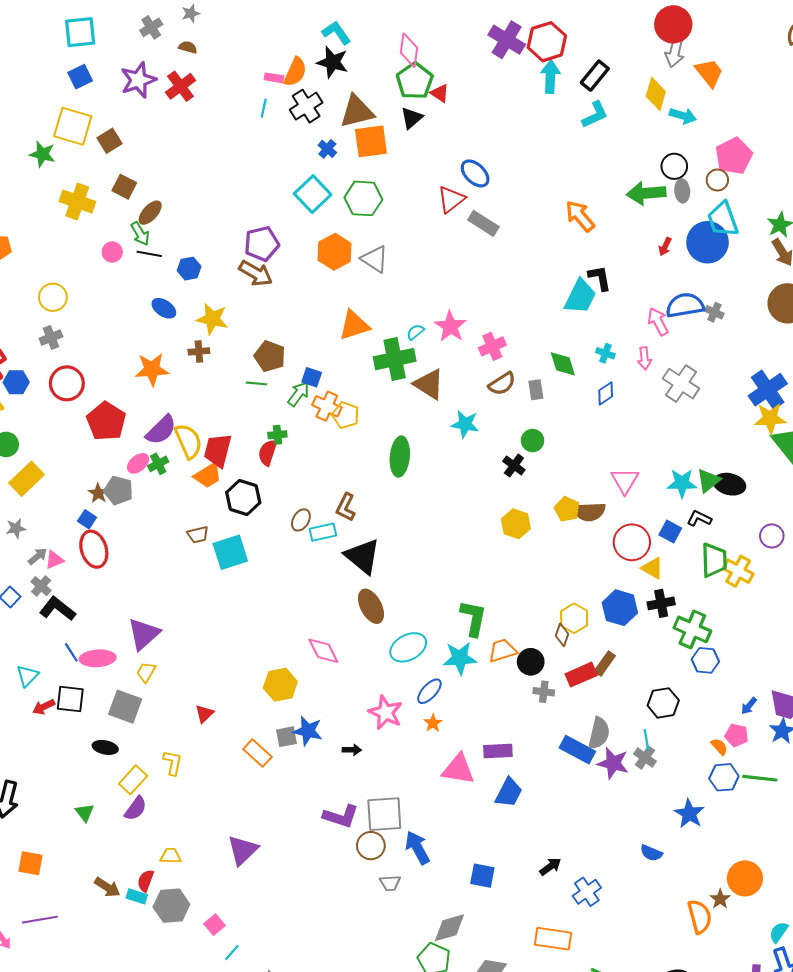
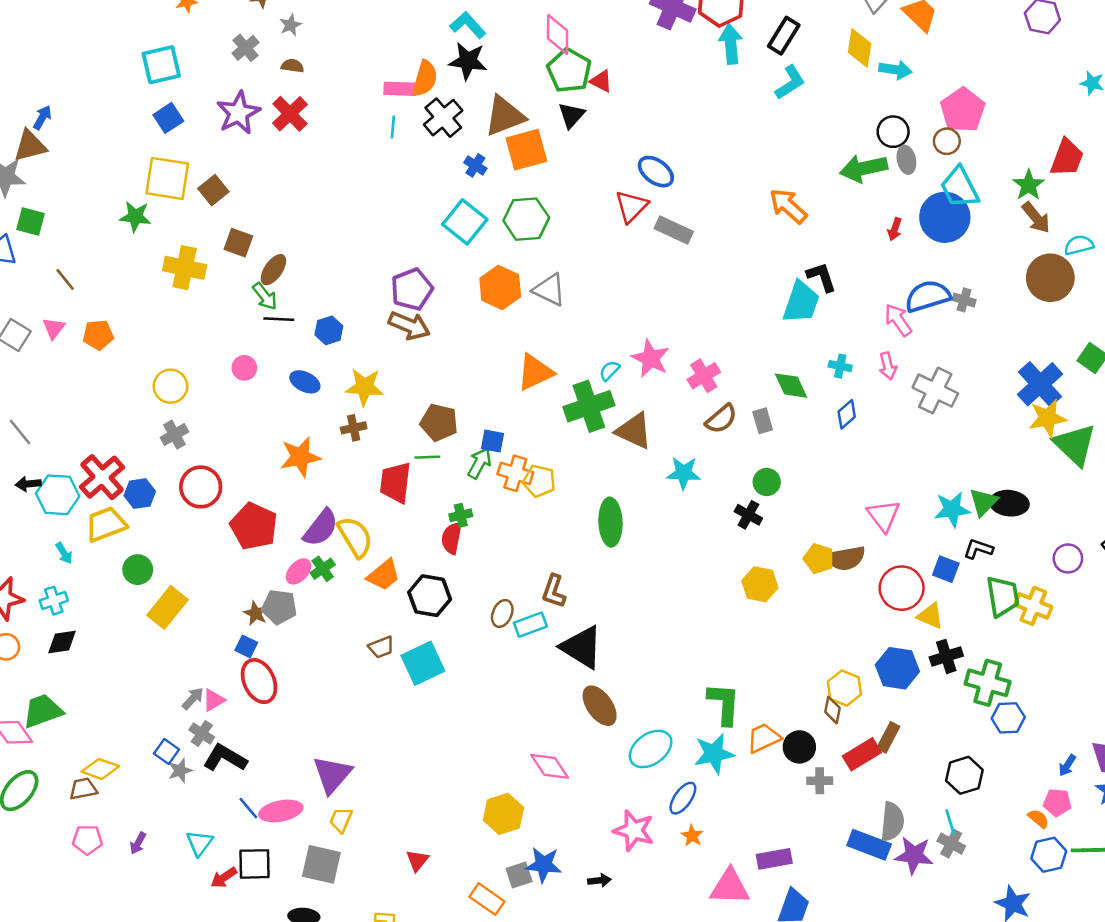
pink rectangle: (274, 78) -> (400, 89), size x1.4
pink circle: (112, 252) -> (244, 368), moved
red trapezoid: (218, 450) -> (395, 482), moved
gray star: (16, 528) -> (180, 771), moved

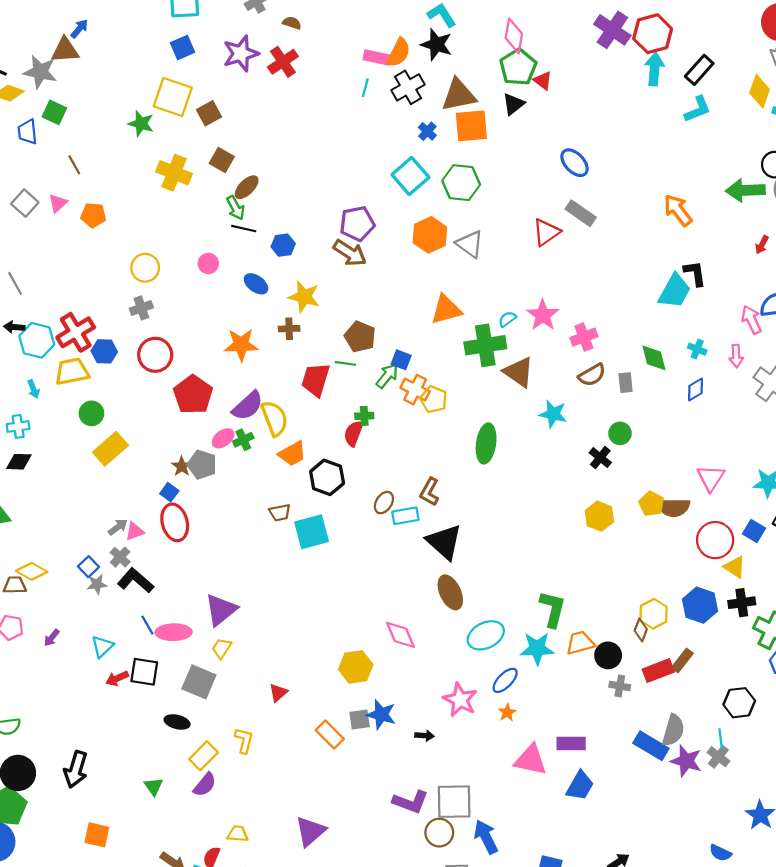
red triangle: (631, 206) -> (546, 232), moved

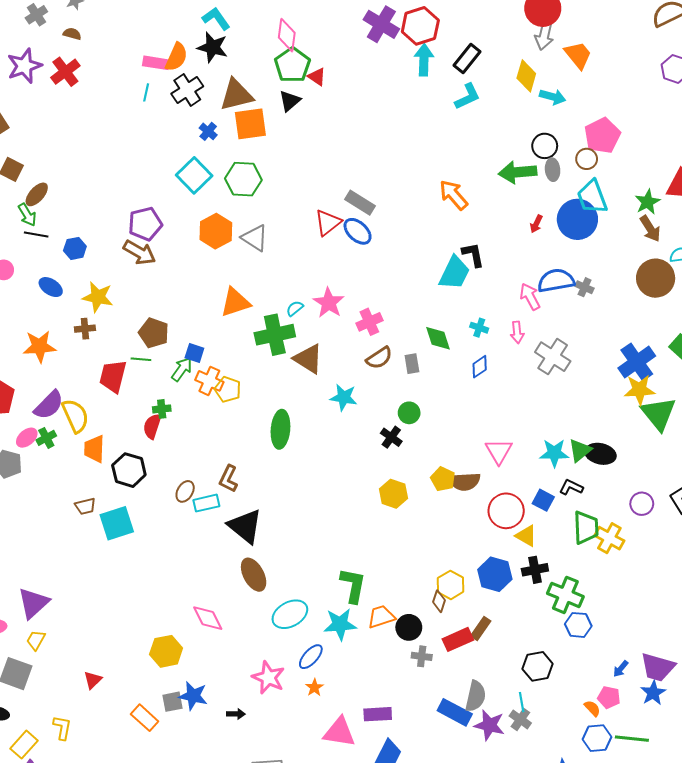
blue ellipse: (574, 163) -> (358, 231), moved
orange trapezoid: (292, 454) -> (94, 449), turned 124

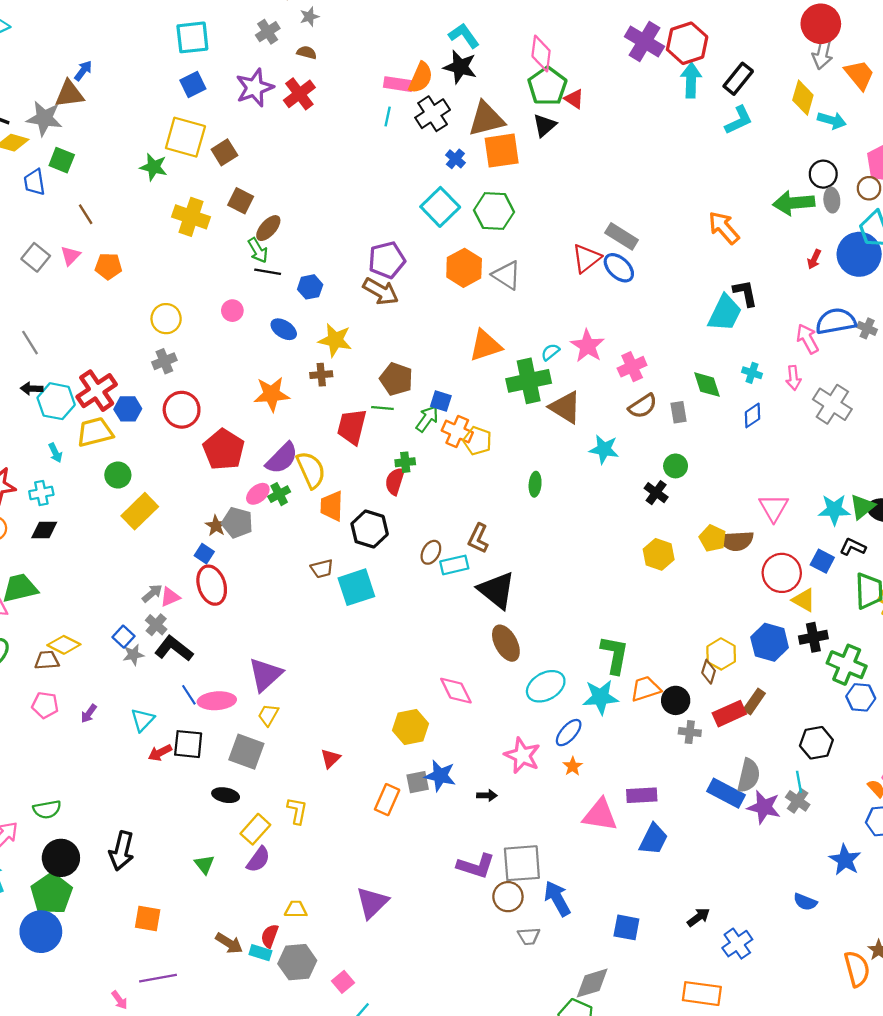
green ellipse: (280, 429) -> (535, 484), size x0.6
orange rectangle: (145, 718) -> (387, 800), turned 72

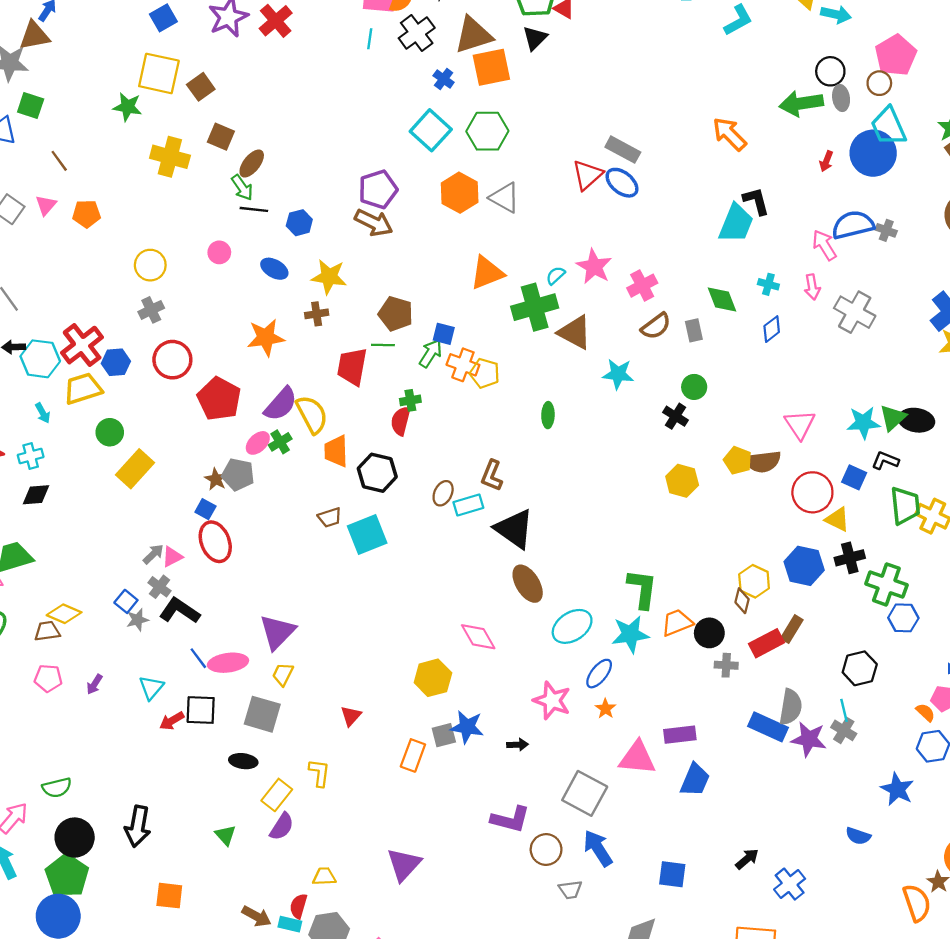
gray square: (522, 863) -> (585, 793), moved, turned 36

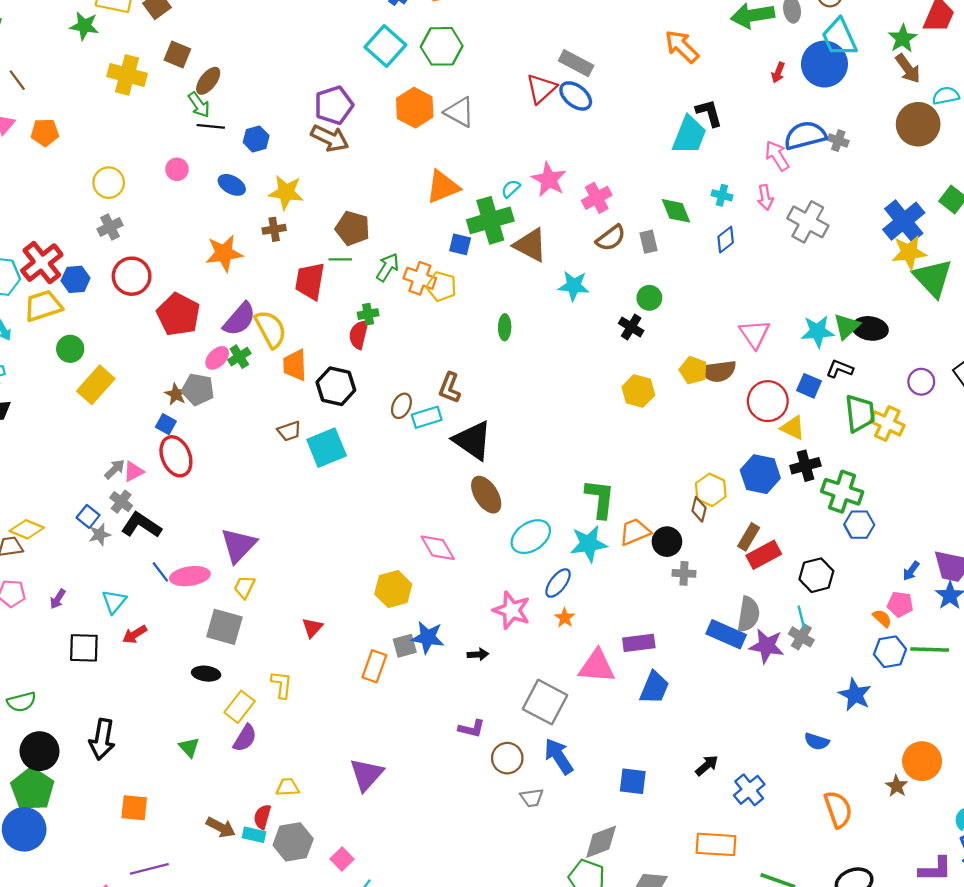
blue square: (444, 334) -> (460, 244), moved
red rectangle: (766, 643) -> (764, 555), moved
black square: (201, 710) -> (84, 648), moved
purple L-shape: (510, 819) -> (472, 729), size x0.7
orange semicircle: (917, 903) -> (838, 809), moved

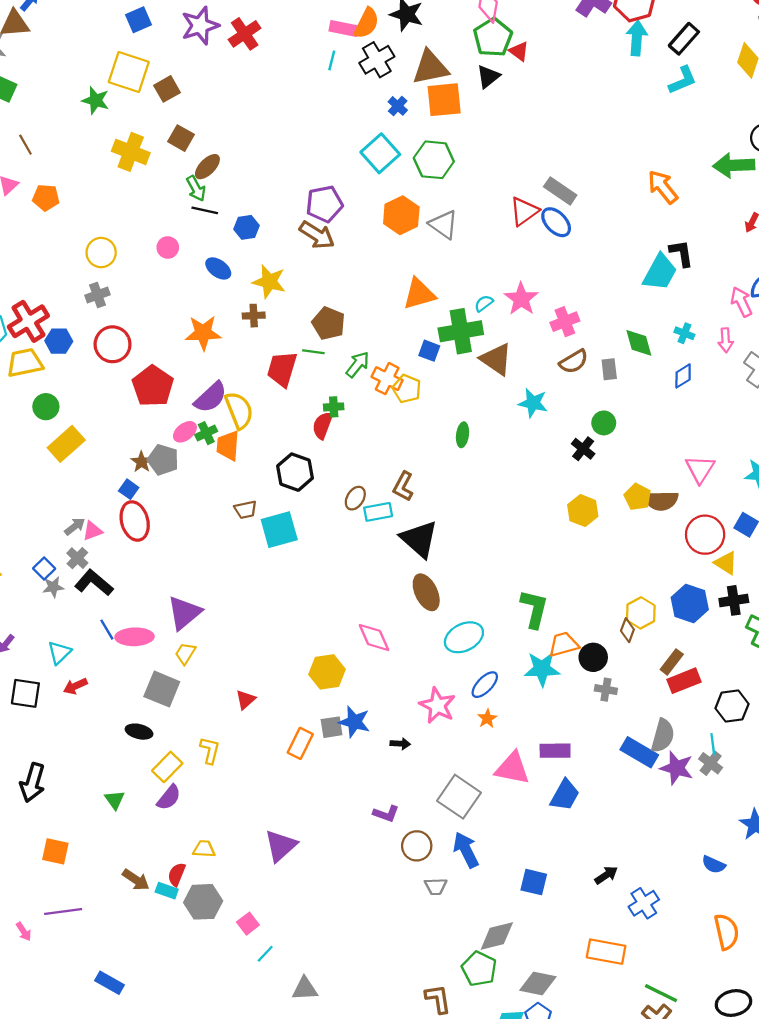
orange trapezoid: (295, 365) -> (228, 446), moved
cyan star: (589, 544) -> (542, 669), moved

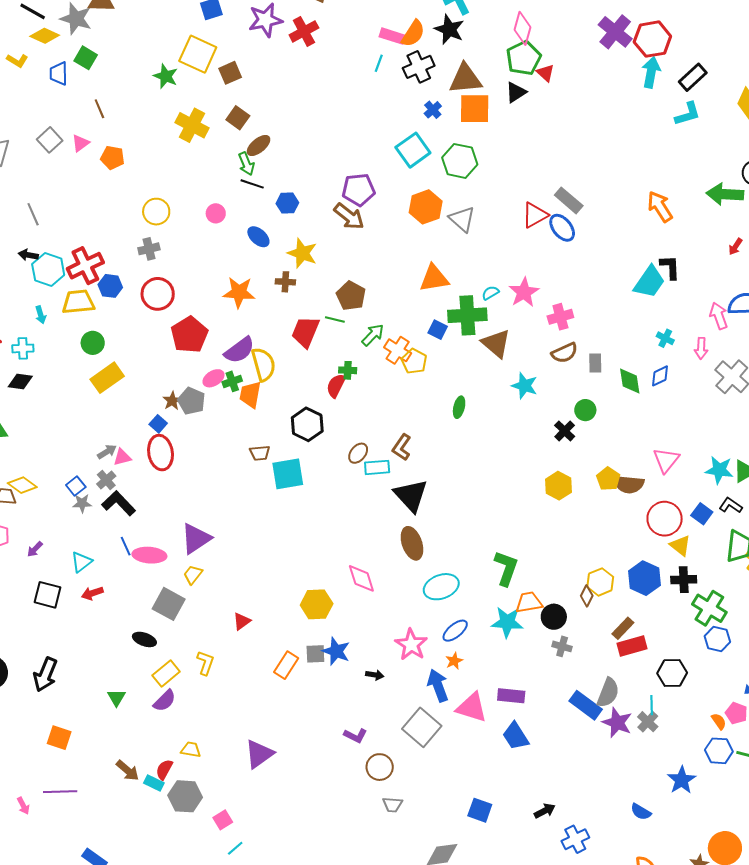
green diamond: (639, 343) -> (630, 381), moved
blue trapezoid: (565, 795) -> (516, 736), turned 112
blue arrow: (466, 850) -> (438, 686), moved

